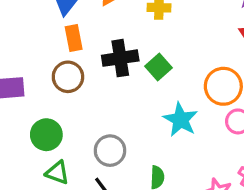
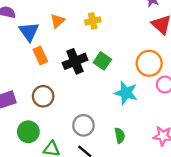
brown circle: (68, 77) -> (43, 96), moved
green circle: (46, 135) -> (28, 132), moved

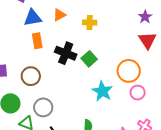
blue triangle: (29, 32) -> (33, 18), turned 42
black cross: (75, 61) -> (66, 53), turned 30
gray circle: (83, 125) -> (43, 107), moved

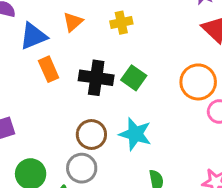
brown circle: (31, 76) -> (91, 134), moved
cyan star: (102, 91) -> (135, 134), moved

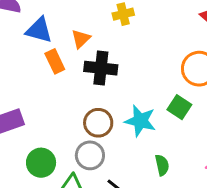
orange triangle: (73, 22) -> (81, 39), moved
blue triangle: (33, 36) -> (39, 30), turned 40
green square: (134, 78) -> (179, 107), moved

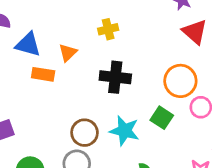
orange rectangle: (55, 61) -> (43, 74), turned -55
black cross: (101, 68) -> (115, 77), moved

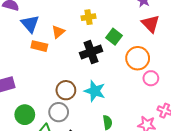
blue triangle: (28, 44) -> (30, 24), turned 30
black cross: (115, 77) -> (91, 52), turned -30
green square: (162, 118) -> (114, 37), moved

